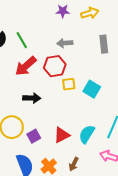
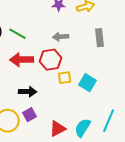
green line: (22, 40) -> (18, 34), turned -30
red arrow: (26, 66) -> (22, 60), turned 40
purple square: (34, 136) -> (30, 115), moved

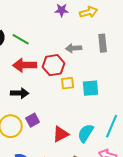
gray arrow: (61, 37) -> (74, 48), moved
cyan square: (88, 83) -> (91, 88), turned -36
black arrow: (28, 92) -> (20, 93), moved

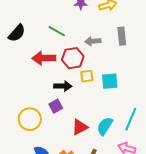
green line: (21, 39) -> (57, 31), moved
black arrow: (20, 93) -> (63, 86), moved
purple square: (33, 120) -> (56, 106), moved

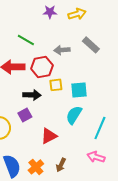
gray rectangle: (122, 36) -> (91, 45), turned -42
cyan semicircle: (105, 126) -> (74, 115), moved

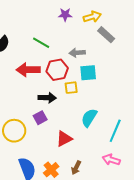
gray rectangle: (91, 45) -> (106, 35), moved
cyan square: (79, 90) -> (88, 73), moved

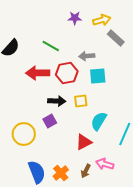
yellow square: (71, 88) -> (81, 101), moved
red triangle: (64, 139) -> (84, 142), moved
pink arrow: (111, 160) -> (105, 164), moved

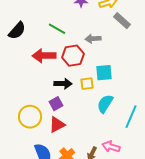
cyan square: (98, 76) -> (104, 73), moved
red triangle: (84, 142) -> (57, 125), moved

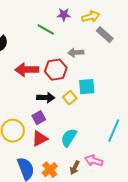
green line: (57, 29) -> (46, 30), moved
yellow square: (87, 84) -> (70, 98), turned -32
cyan semicircle: (105, 104) -> (69, 138), moved

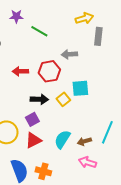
purple star: (64, 15) -> (16, 16), moved
gray rectangle: (105, 35) -> (98, 36), turned 54
red arrow: (27, 70) -> (20, 71), size x0.7
brown arrow: (75, 168) -> (84, 141), moved, turned 48
orange cross: (50, 170) -> (43, 171), turned -35

